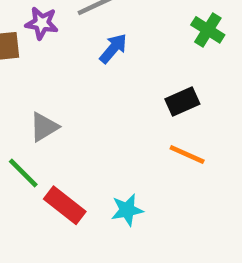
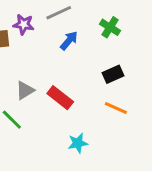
green cross: (208, 30) -> (110, 27), moved
red rectangle: (65, 205) -> (60, 98), moved

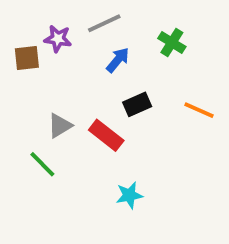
black rectangle: (113, 74) -> (137, 104), moved
orange line: (116, 108) -> (199, 110), moved

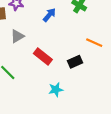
black rectangle: (137, 104) -> (75, 62), moved
gray triangle: (60, 126) -> (17, 36), moved

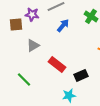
black rectangle: (75, 62) -> (81, 75), moved

